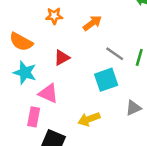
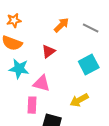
orange star: (54, 16) -> (14, 20), moved
orange arrow: (92, 23) -> (61, 25), moved
gray line: (115, 54) -> (91, 28), moved

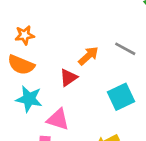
orange arrow: (61, 25) -> (88, 56), moved

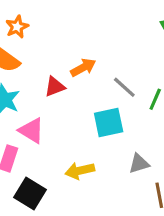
orange star: (25, 35) -> (17, 27), turned -30
gray line: (125, 49) -> (124, 87), moved

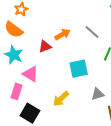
gray line: (124, 87) -> (92, 32), moved
yellow arrow: (80, 171) -> (61, 99), turned -30

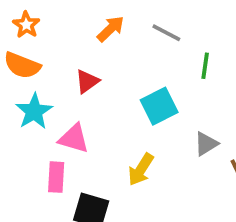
orange arrow: (62, 34) -> (111, 29), moved
cyan star: (14, 55) -> (34, 111), turned 30

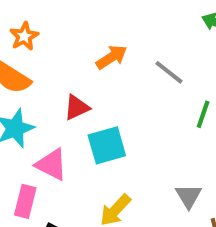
cyan square: (159, 106) -> (107, 145), moved
gray triangle: (206, 144) -> (189, 196), turned -40

